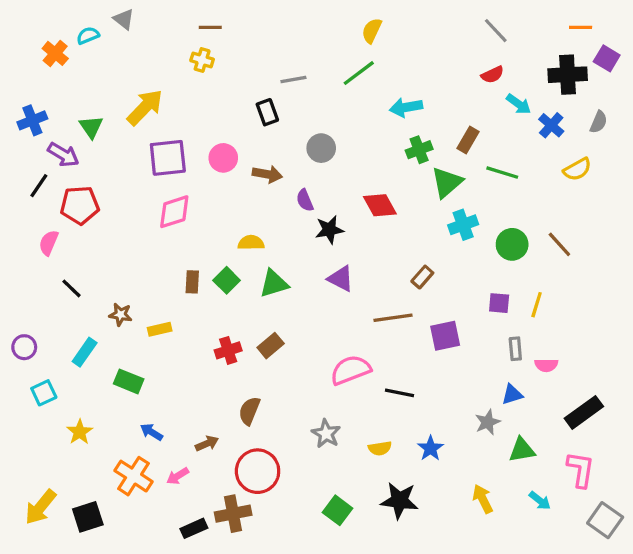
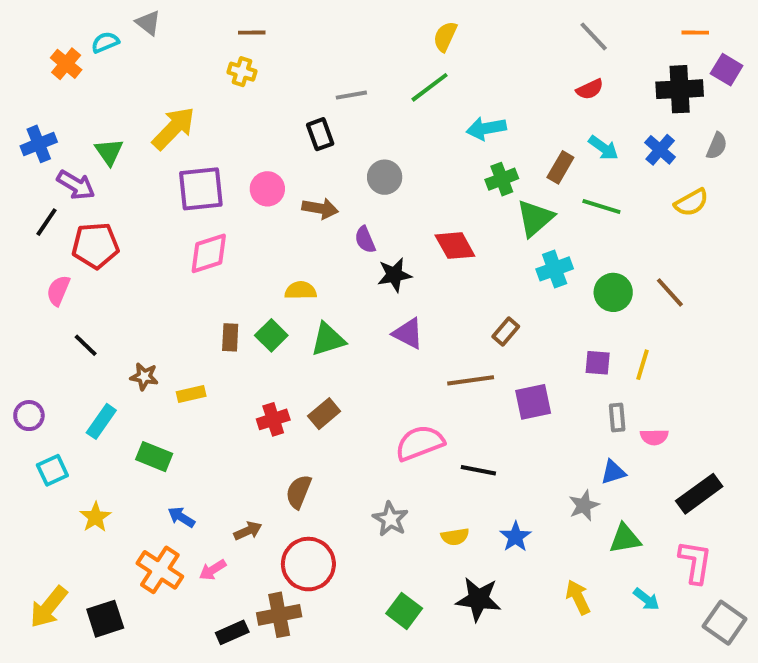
cyan arrow: (519, 104) -> (603, 148), moved

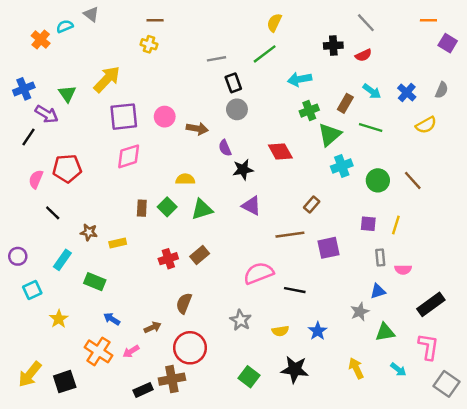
black cross: (680, 89) -> (333, 46), moved, size x0.7
black rectangle: (320, 134) -> (233, 83), moved
red pentagon: (95, 246) -> (67, 168), moved

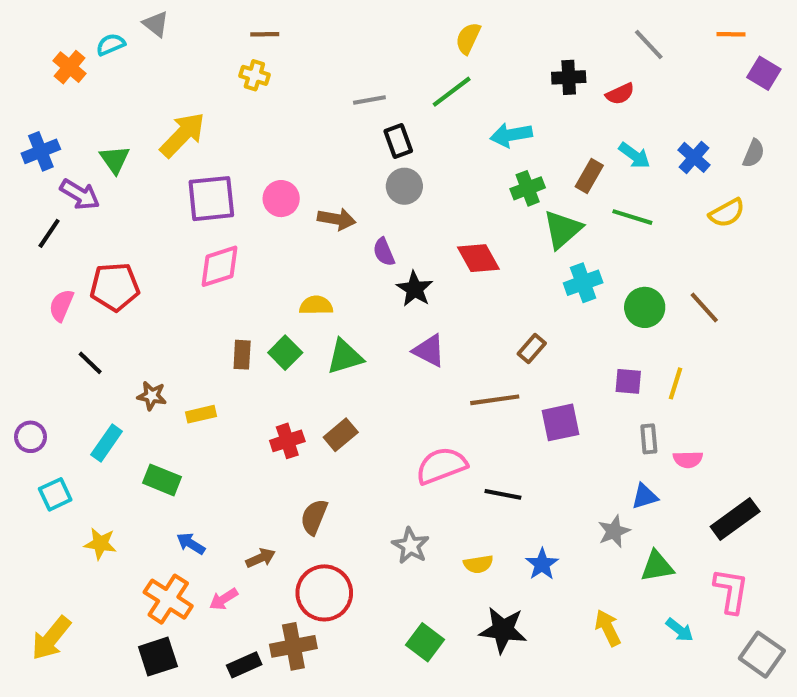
gray line: (366, 23) -> (649, 44), moved
black star: (243, 170) -> (415, 289), turned -30
yellow star: (59, 319) -> (100, 544), turned -30
black square: (65, 382) -> (158, 657), moved

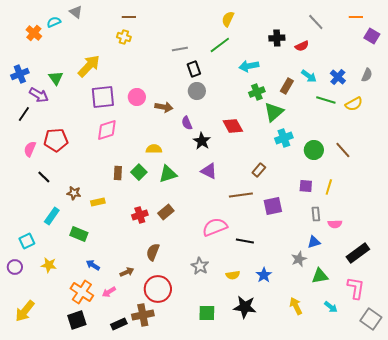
green line: (632, 217) -> (326, 100), moved
purple circle: (31, 437) -> (15, 267), moved
green square: (425, 642) -> (207, 313), turned -36

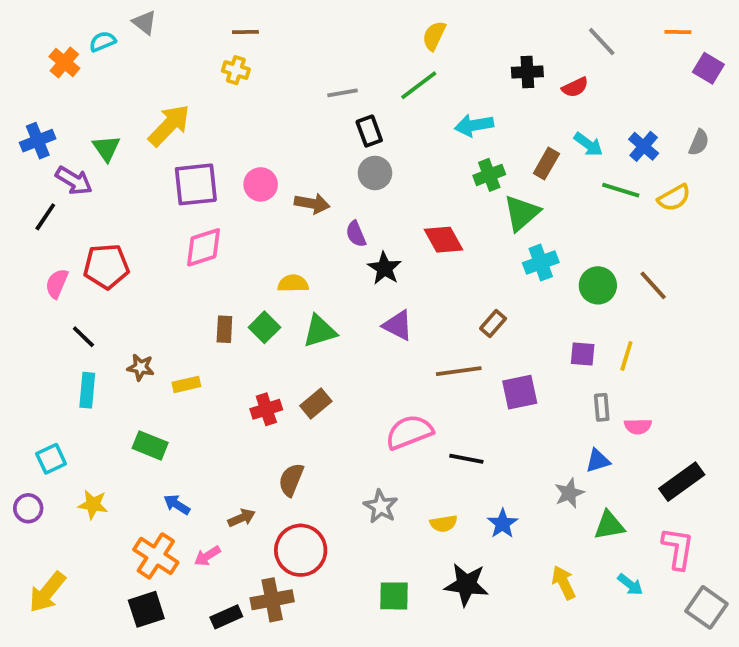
cyan rectangle: (52, 216) -> (87, 390), moved, turned -30

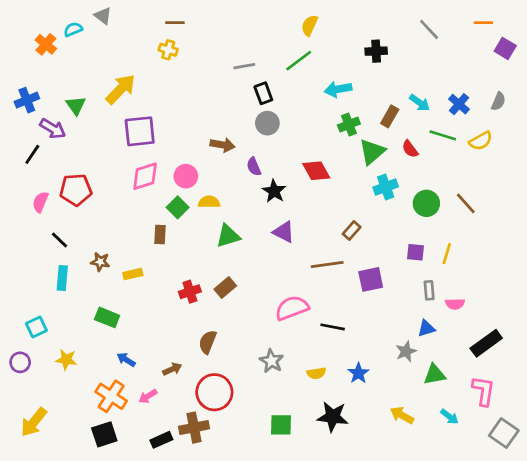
red semicircle: (575, 87) -> (410, 149), moved, turned 78
pink circle: (261, 184) -> (186, 176), moved
green square: (264, 327) -> (178, 207), moved
yellow arrow: (564, 583) -> (402, 415), turned -35

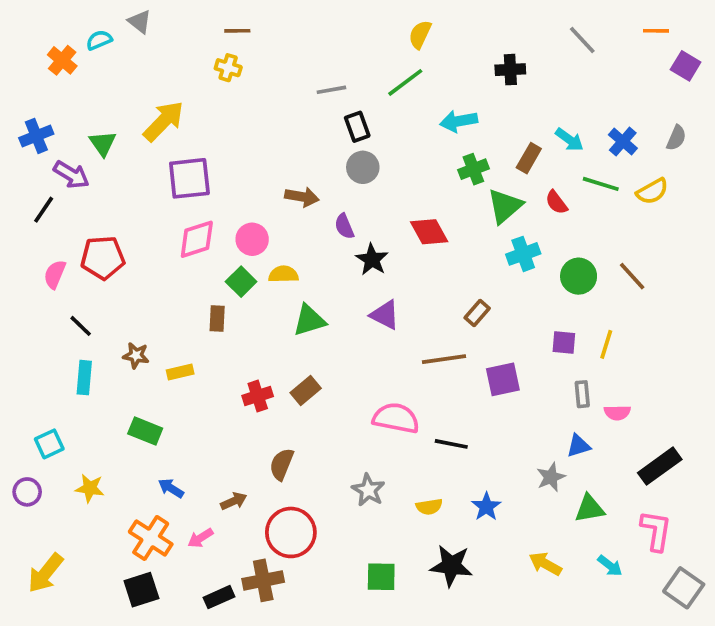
pink semicircle: (292, 308) -> (396, 418), turned 32

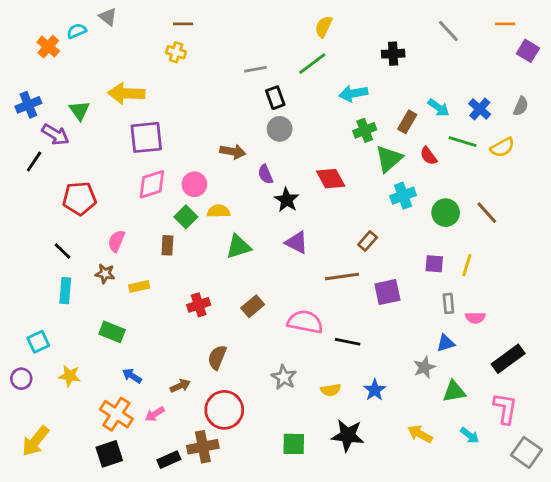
yellow arrow: (164, 121) -> (126, 93), turned -132
pink semicircle: (55, 274) -> (116, 241), moved
brown rectangle: (306, 390) -> (253, 306), moved

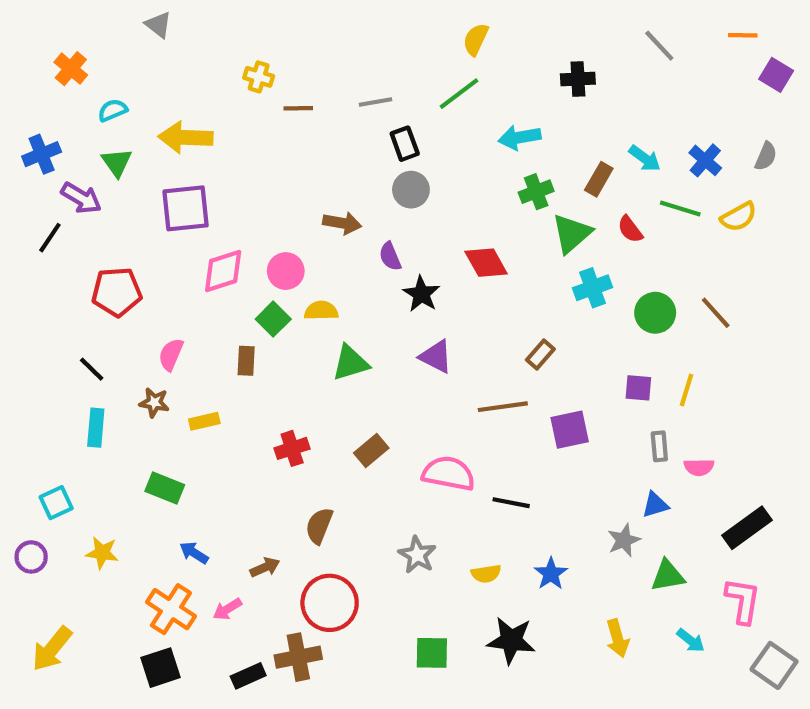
brown line: (183, 24) -> (298, 108), moved
cyan semicircle: (77, 31) -> (113, 110), moved
purple square: (146, 137) -> (186, 208), moved
yellow arrow: (420, 434) -> (618, 638), turned -135

